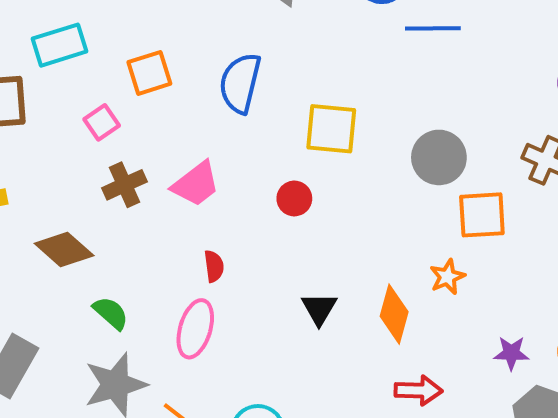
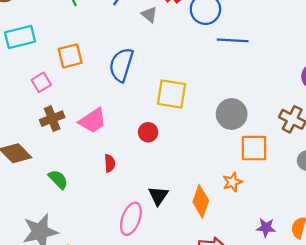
red semicircle: (214, 266) -> (110, 163), moved
green semicircle: (111, 313) -> (58, 179), moved
pink ellipse: (195, 329) -> (131, 219), moved

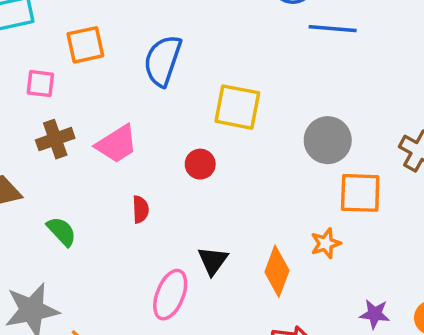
pink square: (41, 82) -> (40, 84), turned 36

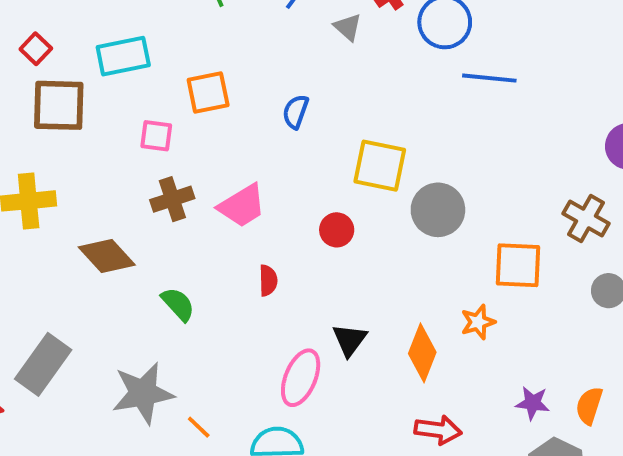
blue semicircle: (163, 61) -> (296, 112), size x0.6
gray circle: (328, 140) -> (438, 210), moved

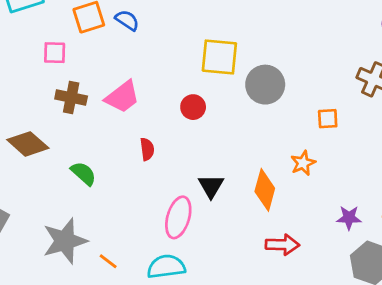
blue semicircle: (296, 112) -> (127, 20), moved, turned 110
brown cross: (172, 199) -> (71, 97), turned 36
orange square: (518, 265) -> (328, 119), size x0.6

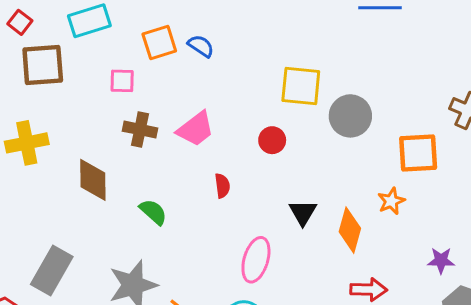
orange square: (328, 119) -> (418, 153), size x1.8
brown diamond: (28, 144) -> (93, 180), turned 48
black triangle: (211, 186) -> (303, 213), moved

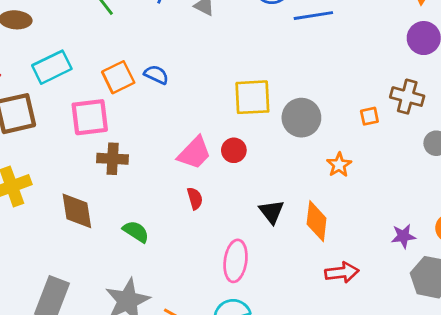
pink square: (122, 81) -> (90, 117), size x1.6
pink trapezoid: (196, 129) -> (194, 153), moved
orange square: (418, 153) -> (369, 116), moved, size x0.5
orange star: (391, 201) -> (339, 165), moved

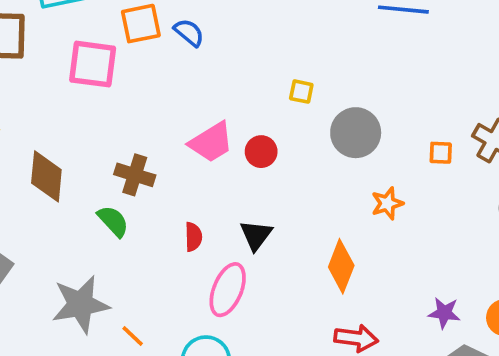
yellow square: (252, 97) -> (301, 92), size x0.5
brown cross: (113, 159) -> (135, 175), moved
red semicircle: (195, 198) -> (193, 237), moved
black triangle: (272, 212) -> (256, 235), moved

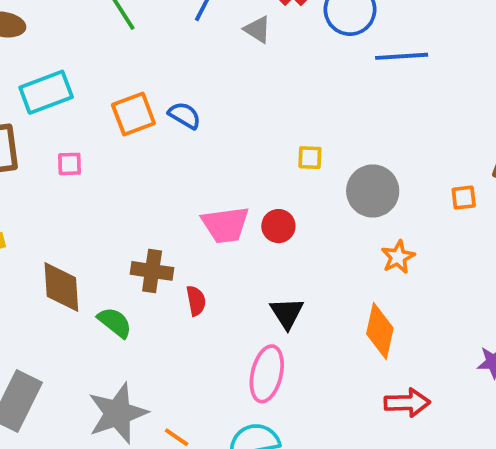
pink square: (93, 64) -> (70, 164), moved, size x0.5
pink trapezoid: (211, 142) -> (225, 225), turned 33
orange star: (387, 203) -> (398, 257), moved
green semicircle: (113, 221) -> (115, 322), moved
red semicircle: (193, 237) -> (196, 301), moved

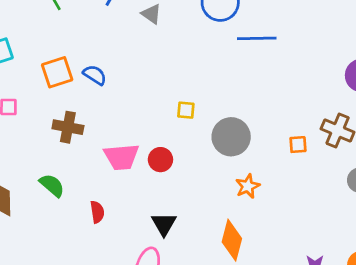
brown cross: (152, 271) -> (68, 127), moved
green semicircle: (115, 322) -> (52, 185), moved

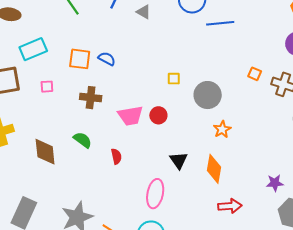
orange square: (57, 72) -> (80, 59), turned 30
orange square: (298, 145) -> (255, 74), moved, turned 32
black triangle: (164, 224) -> (179, 160), moved

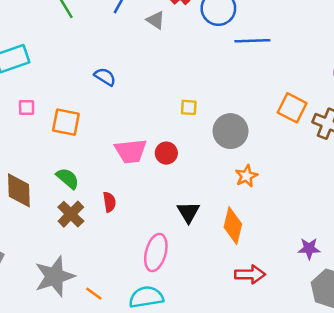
orange square: (80, 59) -> (66, 122), moved
orange square: (255, 74) -> (292, 108), size x1.6
brown cross: (91, 98) -> (71, 214), moved, turned 35

